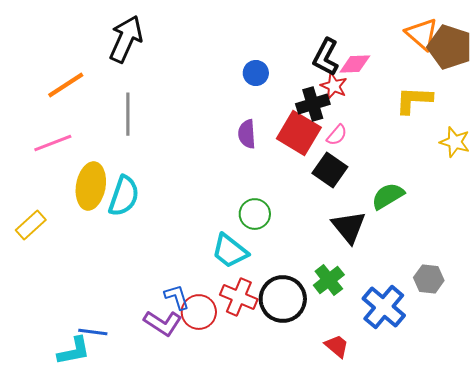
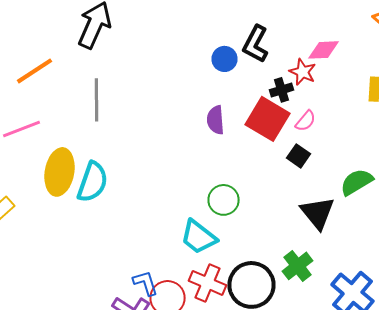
black L-shape: (326, 57) -> (256, 44), moved
black cross: (313, 104) -> (282, 90), size x0.7
black square: (330, 170) -> (298, 156), size x0.7

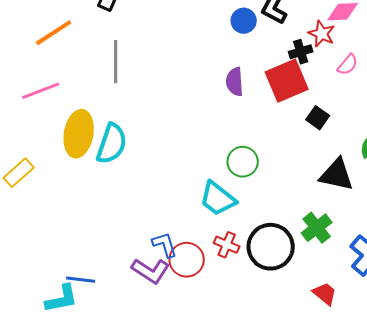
red square: (268, 119) -> (287, 81), turned 36
pink semicircle: (306, 121) -> (348, 65), moved
black triangle: (318, 213) -> (337, 175), turned -39
red cross: (208, 283) -> (227, 245), size x0.7

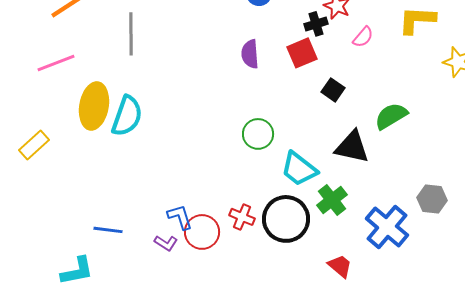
red square: (287, 81) -> (302, 53), size x0.7
cyan trapezoid: (218, 199) -> (299, 169), moved
purple L-shape: (151, 271) -> (166, 243), size x0.6
blue line: (81, 280) -> (108, 230), moved

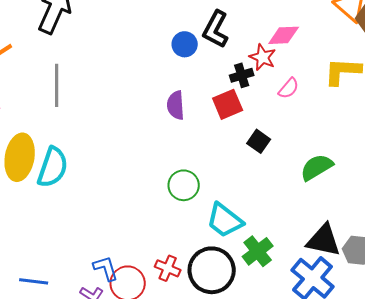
black triangle: (352, 147) -> (324, 240), moved

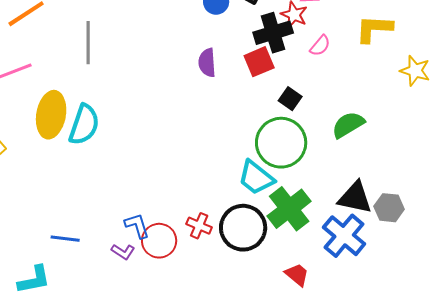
black cross: (242, 75) -> (273, 33), size x1.6
green circle: (184, 185) -> (281, 143), moved, size x1.6
green cross: (258, 251) -> (289, 209), size x1.4

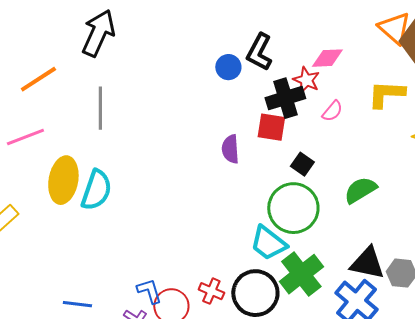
red square: (259, 62) -> (271, 127), turned 32
purple semicircle: (207, 63) -> (230, 149), moved

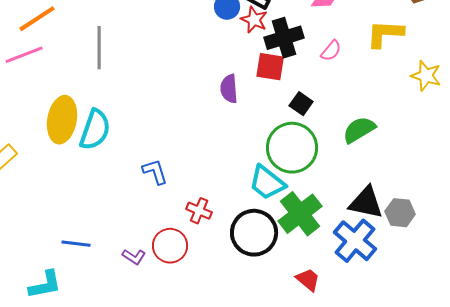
red star: (306, 80) -> (254, 20), moved
pink line: (25, 137) -> (24, 55), moved
blue L-shape: (149, 291) -> (155, 172), moved
red cross: (211, 291) -> (199, 211), moved

